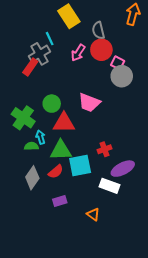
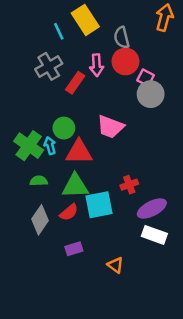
cyan line: (50, 39) -> (59, 31), moved
pink arrow: (78, 53) -> (97, 65), turned -36
red rectangle: (30, 67) -> (75, 83), moved
cyan arrow: (40, 137) -> (50, 146), moved
white rectangle: (110, 186) -> (154, 235), moved

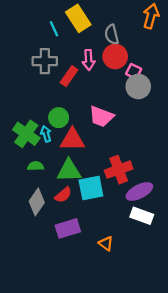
gray cross: (49, 66) -> (45, 61), turned 30
red cross: (129, 185) -> (119, 170), size x1.6
purple rectangle: (74, 249) -> (68, 228), size x1.5

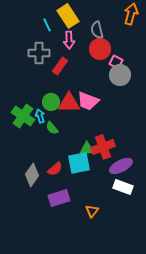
pink arrow: (89, 60) -> (69, 40), moved
red triangle: (72, 140) -> (69, 103), moved
green semicircle: (36, 166) -> (52, 128), moved, turned -128
green triangle: (69, 171) -> (87, 149), moved, size x0.7
orange triangle: (106, 243) -> (92, 211), turned 32

